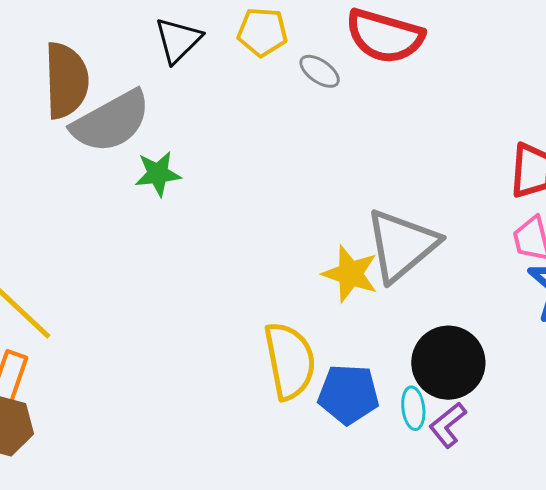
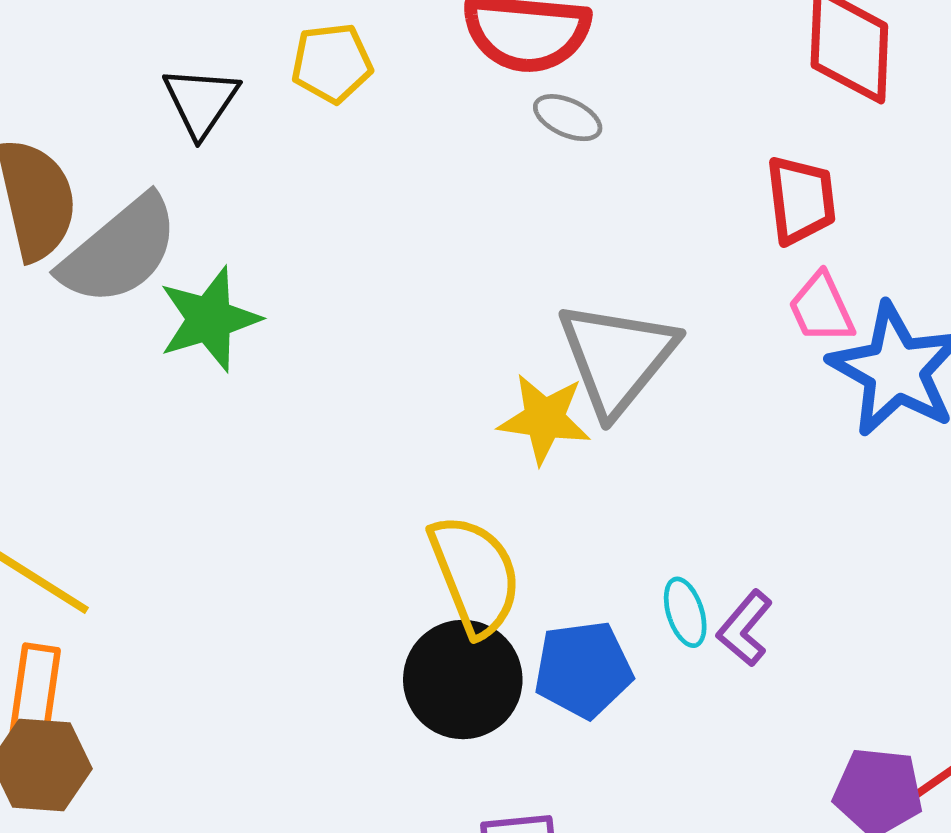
gray ellipse: (320, 71) -> (568, 118), moved
green star: (158, 174) -> (209, 319), size x1.4
black circle: (448, 363) -> (463, 679), moved
blue pentagon: (348, 394) -> (583, 669), moved

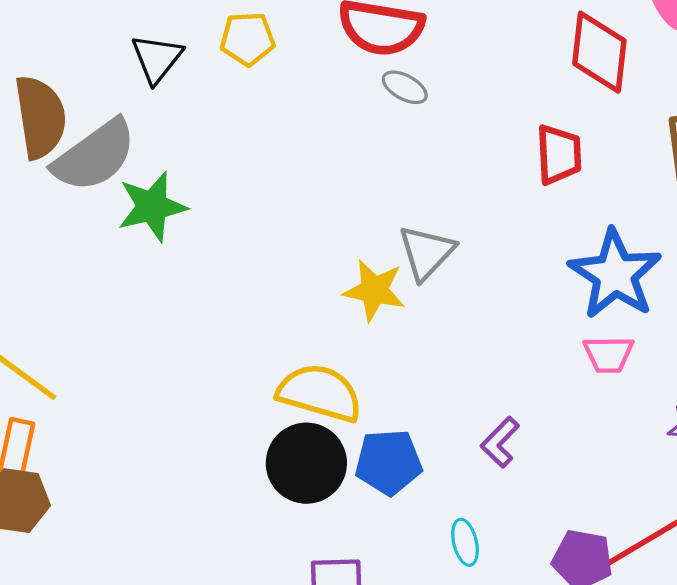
pink trapezoid: (821, 308) -> (608, 354), moved, turned -70
gray triangle: (617, 358) -> (426, 252), size x0.7
yellow semicircle: (475, 575) -> (320, 393), turned -56
cyan ellipse: (685, 612) -> (465, 542), moved

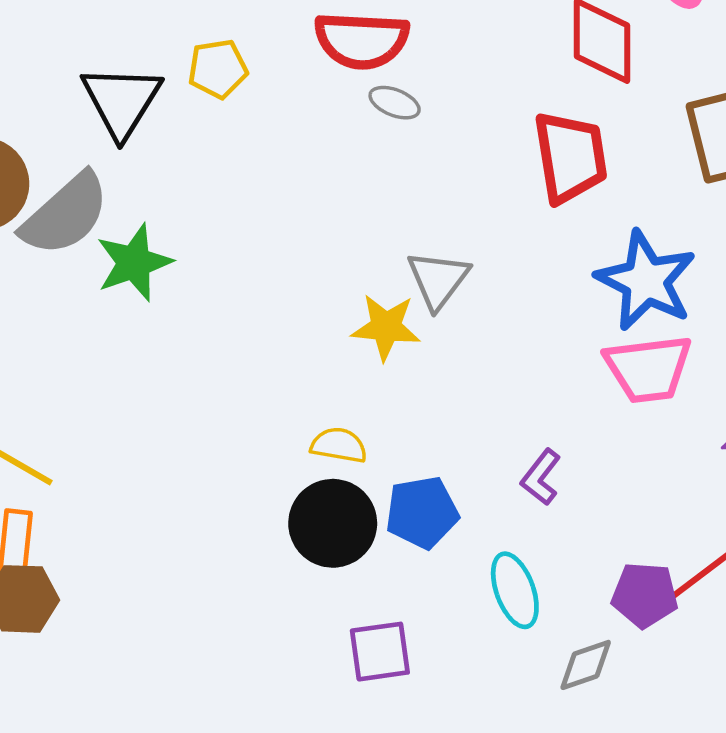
black triangle: (157, 59) -> (121, 101), size x1.4
red trapezoid: (559, 154) -> (570, 157), size x1.4
pink trapezoid: (608, 354) -> (648, 369), size x1.6
yellow semicircle: (320, 393) -> (339, 445), size x0.6
cyan ellipse: (465, 542) -> (515, 590), size x1.5

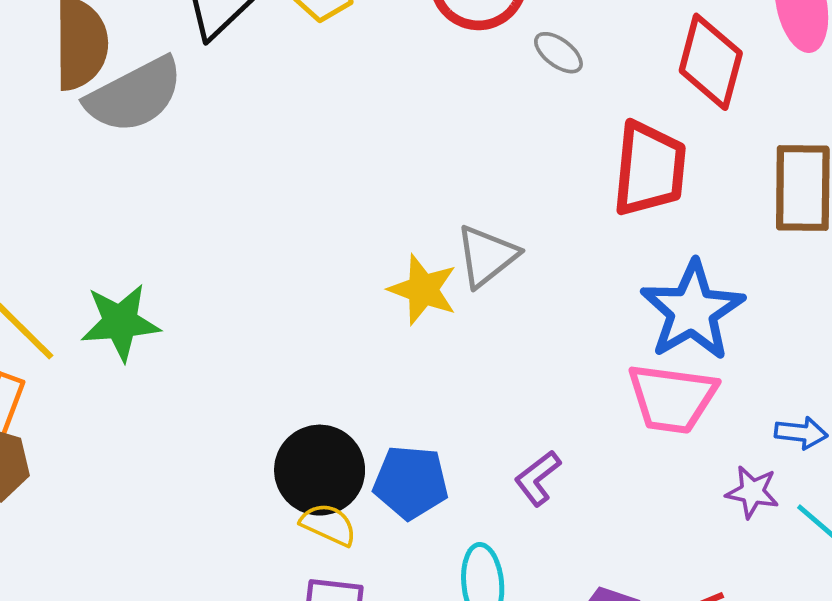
gray ellipse: (395, 103) -> (558, 53), moved
green star: (134, 263) -> (120, 322), moved
yellow semicircle: (339, 445) -> (328, 524), moved

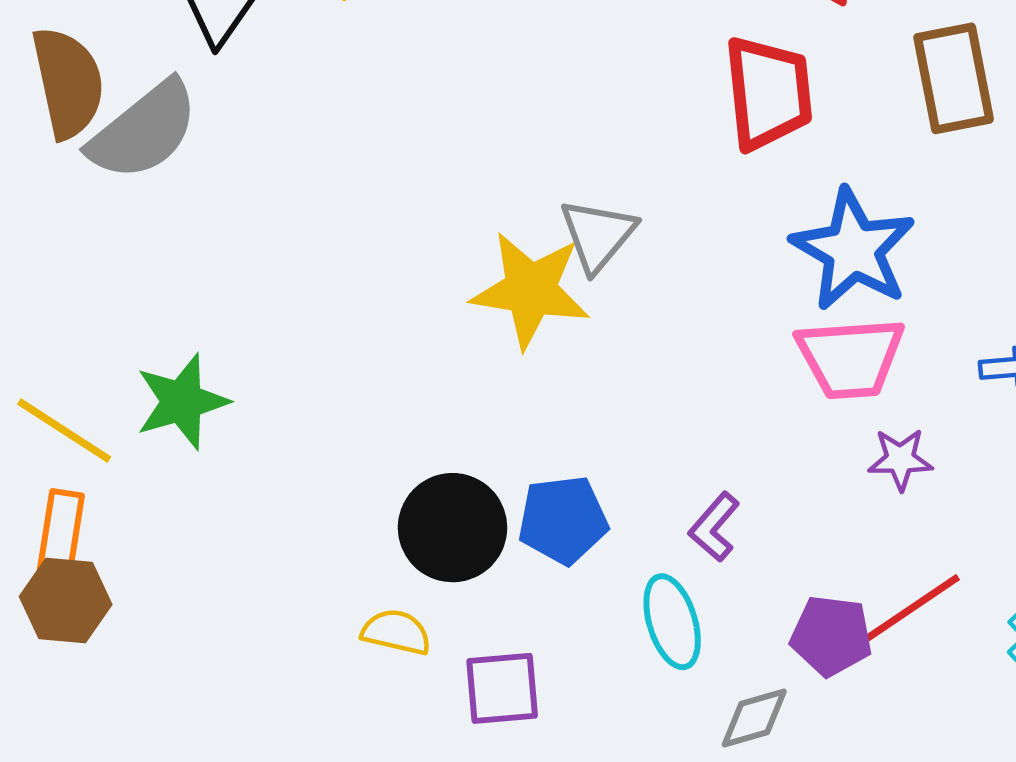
yellow star: (423, 290) -> (531, 290), size x1.4
purple L-shape: (538, 478) -> (714, 527), moved
purple star: (752, 492) -> (900, 459), moved
yellow semicircle: (328, 524) -> (396, 632), moved

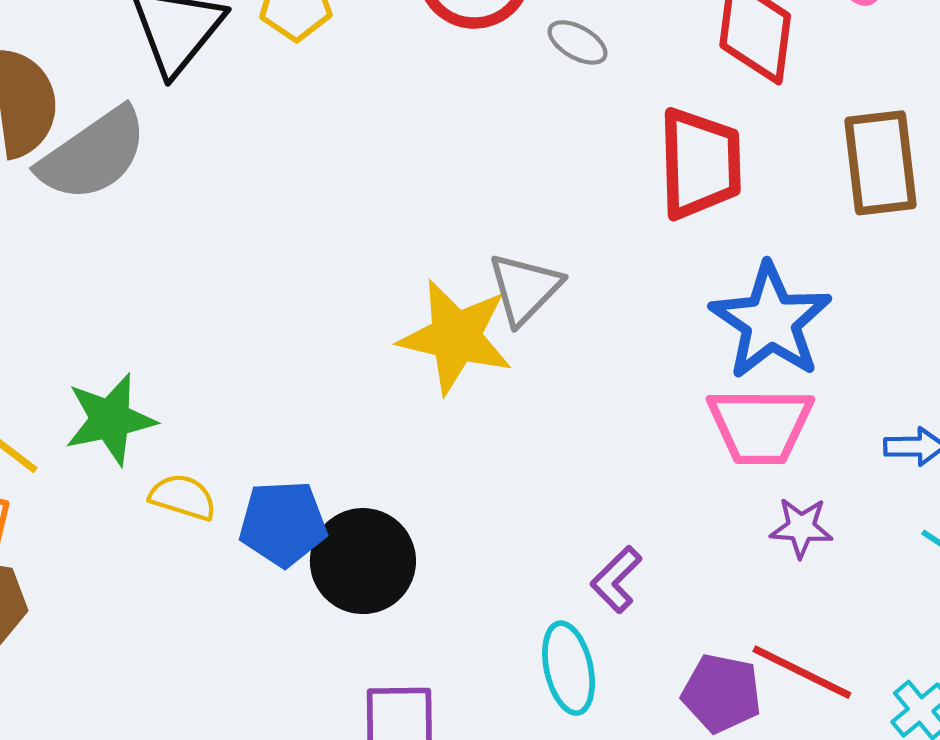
blue pentagon: (563, 520) -> (283, 523), moved
red line: (912, 608) -> (802, 672), turned 56
yellow semicircle: (396, 632) -> (183, 497), moved

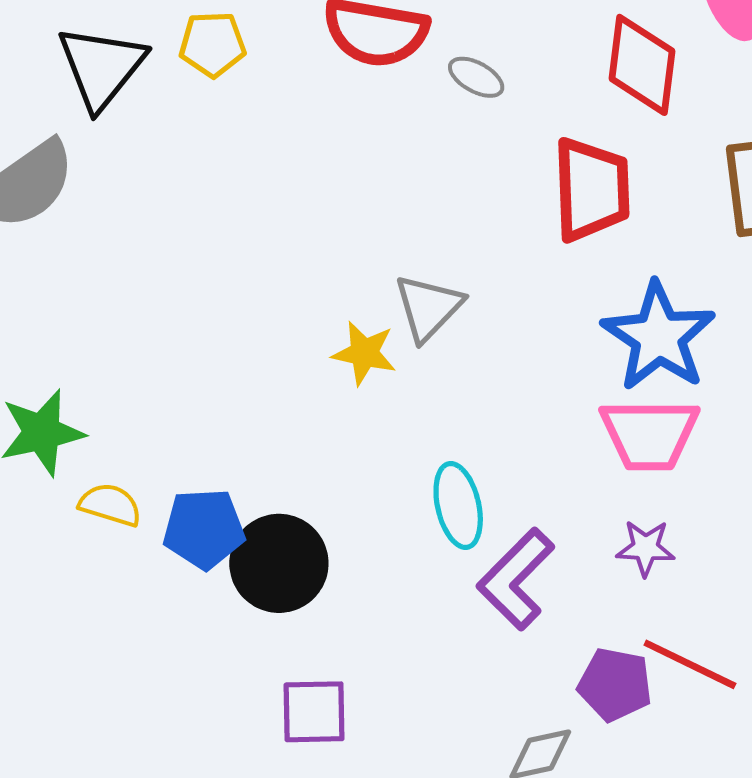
yellow star: (456, 337) -> (364, 353), size x0.6
purple star: (801, 528) -> (646, 548), moved
purple L-shape: (616, 580) -> (516, 579), size x1.6
cyan ellipse: (569, 668) -> (458, 505), moved

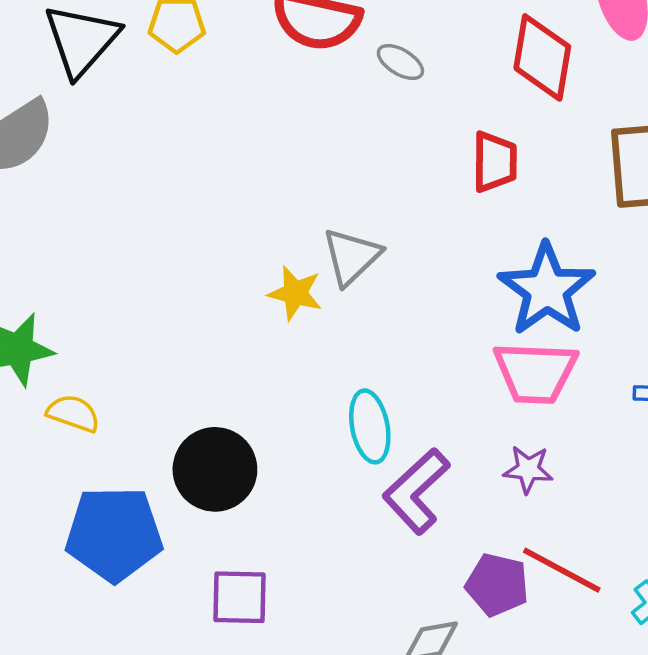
red trapezoid: (591, 189) -> (495, 162), size x0.7
blue pentagon: (204, 529) -> (114, 534), moved, size x1.4

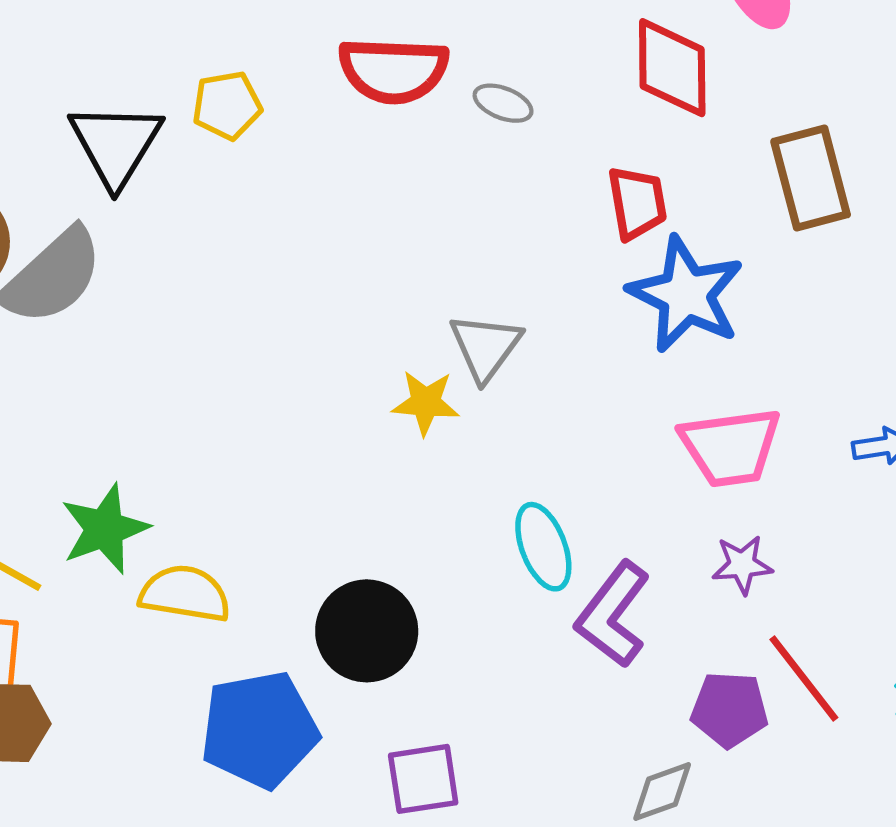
blue star: (547, 290) -> (686, 294), moved
yellow semicircle: (73, 413) -> (185, 594), size x1.4
red line: (562, 570) -> (804, 678), turned 34

